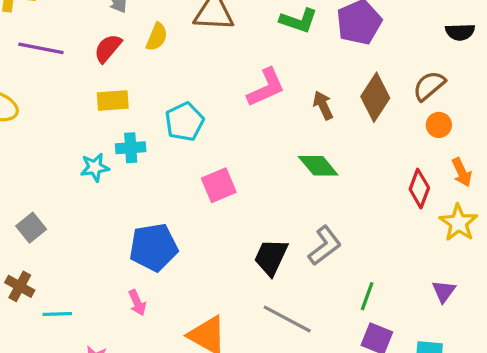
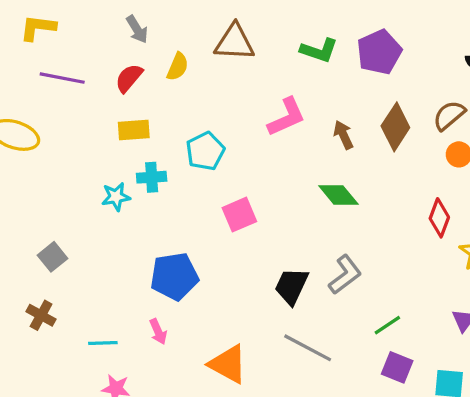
green line: (367, 296) -> (387, 325), turned 36
cyan line: (57, 314) -> (103, 343), moved

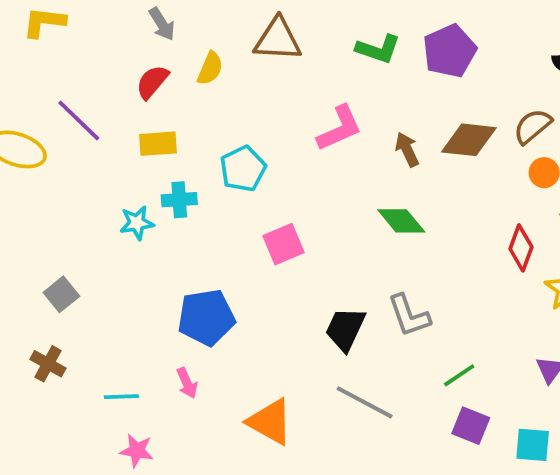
purple line: (62, 78) -> (79, 121), moved, turned 33
brown diamond: (395, 127) -> (469, 140), turned 63
gray L-shape: (345, 275) -> (409, 316), turned 108

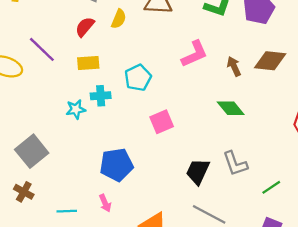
gray square: (61, 294) -> (32, 151), size x1.6
green line: (459, 375) -> (271, 187), moved

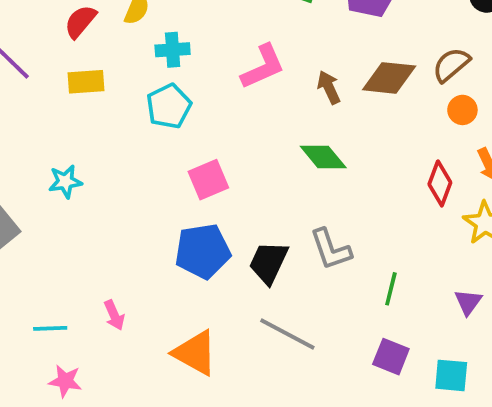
cyan cross: (101, 96) -> (173, 50), moved
cyan star: (76, 109) -> (65, 182), moved
blue pentagon: (116, 165) -> (203, 251), moved
green line: (271, 187) -> (391, 289), turned -42

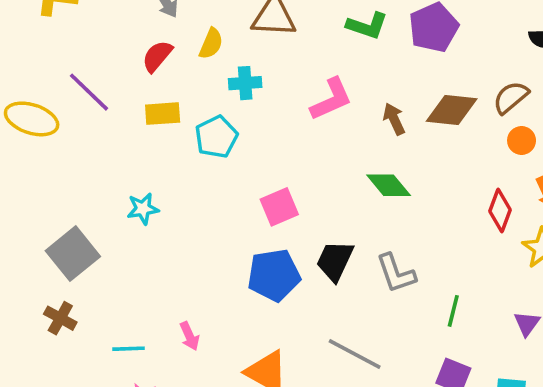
cyan pentagon: (169, 106) -> (216, 137), moved
black trapezoid: (269, 262) -> (335, 261), moved

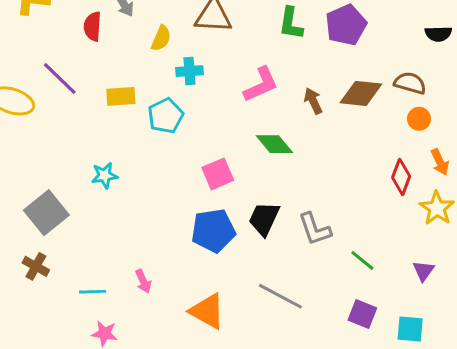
green L-shape: (367, 26) -> (291, 23), turned 80
red semicircle: (157, 56) -> (93, 26), moved, turned -36
brown semicircle: (511, 97) -> (410, 83), turned 56
green diamond: (389, 185) -> (274, 144), moved
green line: (453, 311) -> (362, 260), turned -65

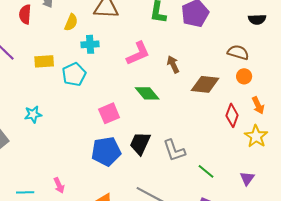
brown diamond: (361, 93) -> (205, 84), moved

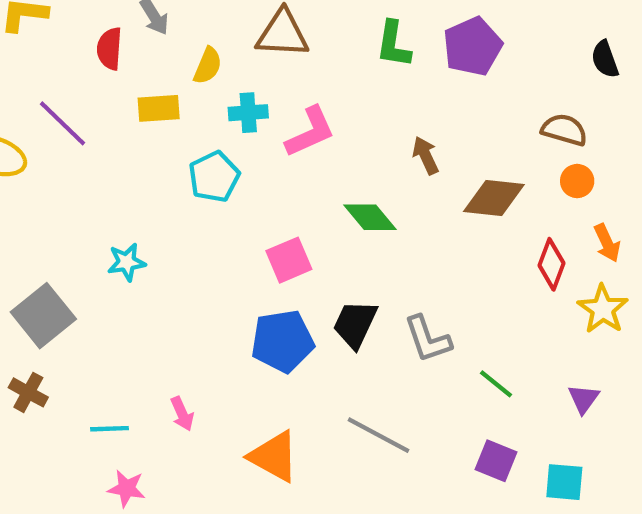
black semicircle: (257, 19) -> (605, 59), turned 72
pink L-shape: (138, 53) -> (310, 132), moved
yellow rectangle: (44, 61) -> (159, 108), moved

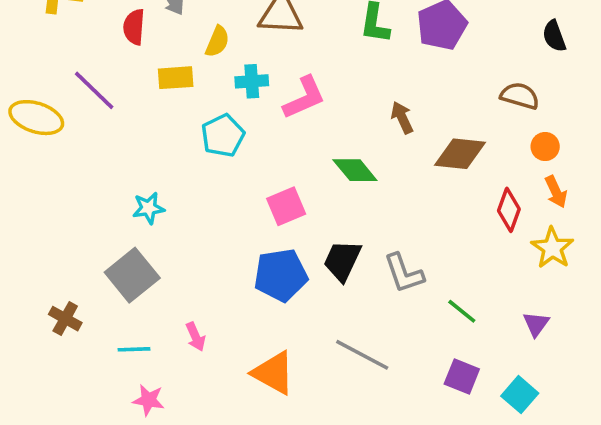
orange circle: (577, 181) -> (545, 147), moved
gray square: (43, 316) -> (132, 275), moved
cyan square: (564, 482) -> (520, 395), turned 36

